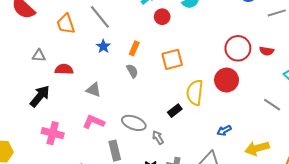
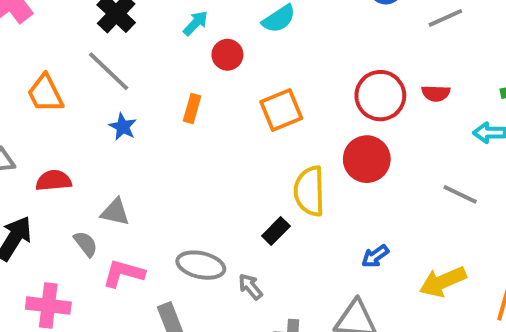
orange rectangle: (134, 48) -> (192, 108), moved
orange square: (172, 59) -> (281, 110), moved
gray semicircle: (132, 71) -> (86, 244), moved

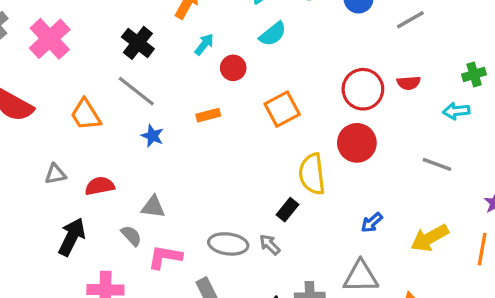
orange rectangle: (192, 108) -> (208, 115), turned 65
gray arrow: (250, 287) -> (270, 245), moved

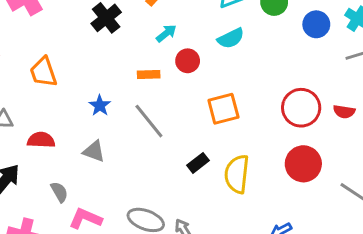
gray line: (136, 91) -> (149, 121), moved
orange rectangle: (208, 115) -> (149, 74), moved
red circle: (357, 143) -> (303, 164), moved
gray triangle: (153, 207) -> (94, 151), moved
black rectangle: (288, 210) -> (198, 163), moved

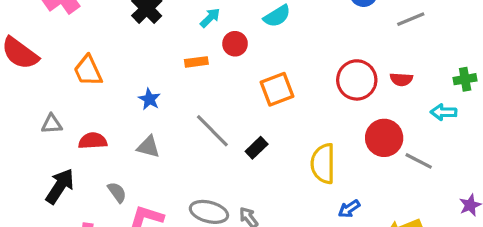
gray line: (149, 121) -> (212, 131), moved
red circle: (303, 164) -> (384, 138), moved
yellow semicircle: (237, 174) -> (323, 164), moved

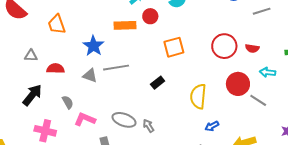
orange rectangle: (196, 62) -> (125, 25), size x1.5
blue star: (149, 99) -> (93, 46), size x1.5
cyan arrow: (444, 112) -> (268, 72), moved
gray line: (212, 131) -> (116, 68), moved, turned -60

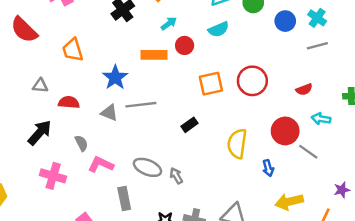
red circle: (224, 46) -> (252, 81), moved
red semicircle: (252, 48) -> (304, 89), turned -32
blue arrow: (212, 126) -> (268, 168), moved, turned -80

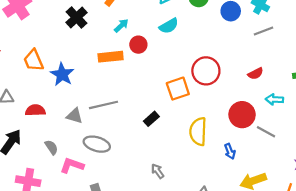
blue star: (115, 77) -> (62, 74), moved
orange square: (211, 84) -> (178, 89), moved
gray ellipse: (147, 167) -> (97, 144), moved
gray arrow: (176, 176) -> (158, 171), moved

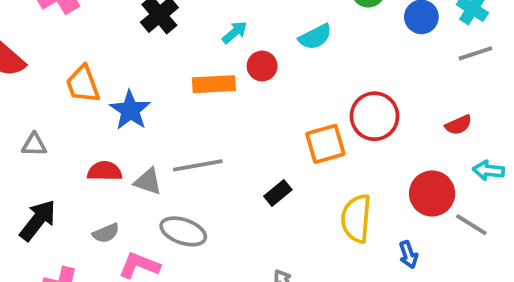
red semicircle: (35, 110) -> (105, 171), moved
gray semicircle: (51, 147) -> (106, 233), turned 98

